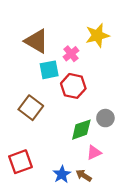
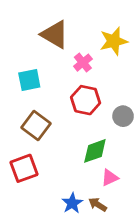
brown triangle: (37, 41) -> (55, 34), moved
cyan square: (49, 70) -> (29, 80), moved
gray circle: (105, 118) -> (123, 116), moved
red square: (20, 162) -> (24, 168), moved

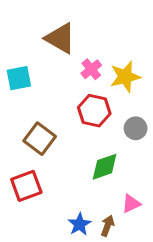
yellow star: (114, 41) -> (125, 77), moved
cyan square: (29, 80) -> (19, 78), moved
pink triangle: (110, 178) -> (131, 204), moved
brown arrow: (98, 204) -> (107, 226), turned 78

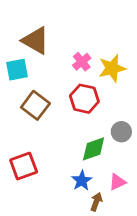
brown triangle: (60, 38) -> (35, 41), moved
gray circle: (136, 128) -> (121, 132), moved
brown square: (40, 139) -> (35, 105), moved
blue star: (79, 224) -> (82, 181), moved

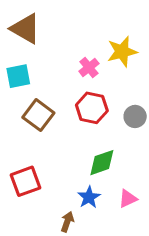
brown triangle: (35, 41) -> (25, 29), moved
yellow star: (112, 68) -> (122, 52), moved
gray circle: (121, 132) -> (135, 116), moved
brown arrow: (96, 202) -> (67, 222), moved

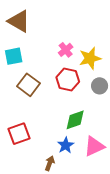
yellow star: (122, 52) -> (90, 58), moved
pink triangle: (128, 199) -> (94, 146), size x1.5

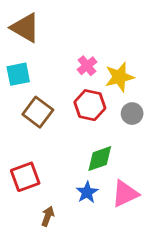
brown arrow: (50, 163) -> (48, 216), moved

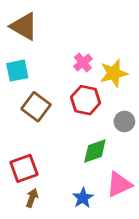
gray circle: (132, 114) -> (124, 121), moved
blue star: (87, 192) -> (83, 198), moved
brown arrow: (48, 216) -> (32, 198), moved

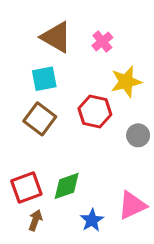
brown triangle: (24, 26) -> (56, 37), moved
pink cross: (83, 63) -> (102, 42), moved
cyan square: (17, 71) -> (44, 79), moved
green diamond: (95, 151) -> (67, 186), moved

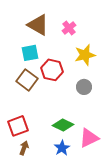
red hexagon: (95, 112) -> (52, 70), moved
gray circle: (138, 135) -> (84, 87), moved
green diamond: (67, 186) -> (63, 125), moved, turned 45

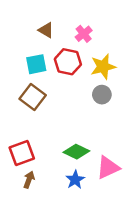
brown triangle: (38, 25) -> (46, 30), size x0.6
red hexagon: (52, 70) -> (68, 62), moved
gray circle: (84, 87) -> (102, 95), moved

